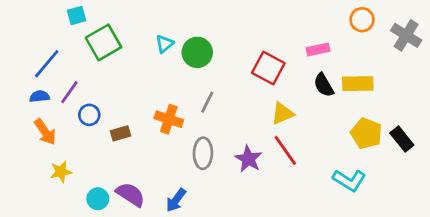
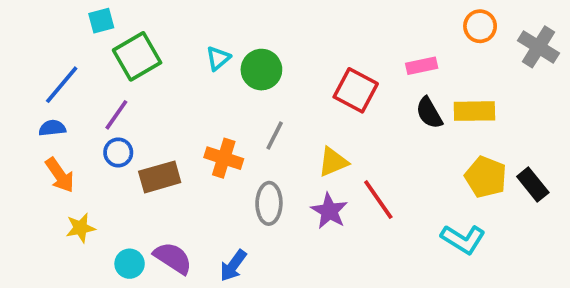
purple line: (69, 92) -> (116, 115), moved
yellow triangle: (282, 113) -> (333, 162), moved
brown rectangle: (121, 133) -> (160, 177), size x1.5

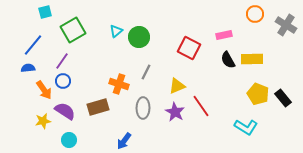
cyan square: (101, 21) -> (45, 12), moved
orange arrow: (60, 175) -> (44, 90), moved
brown rectangle: (160, 177) -> (98, 107), moved
purple semicircle: (173, 258) -> (65, 111), moved

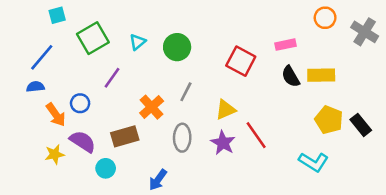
cyan triangle: (116, 31) -> (137, 42), moved
purple line: (62, 61) -> (112, 78), moved
orange cross: (119, 84) -> (152, 107), turned 30
cyan circle: (69, 140) -> (106, 168), moved

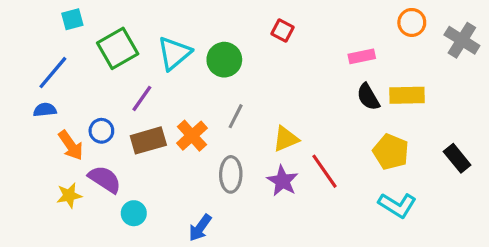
cyan triangle: (137, 42) -> (174, 53), size x1.6
red square: (241, 61) -> (282, 31), moved, size x0.6
yellow pentagon: (329, 120) -> (391, 152), moved
brown rectangle: (125, 136) -> (148, 140), moved

